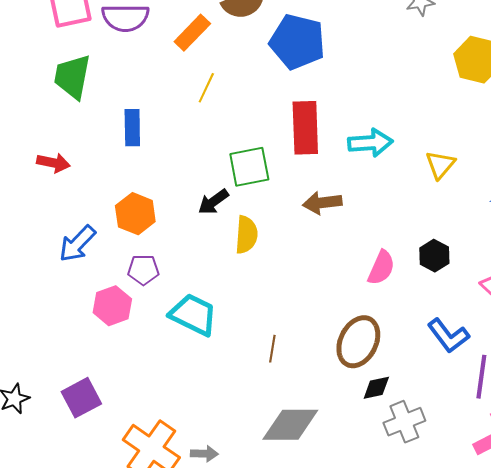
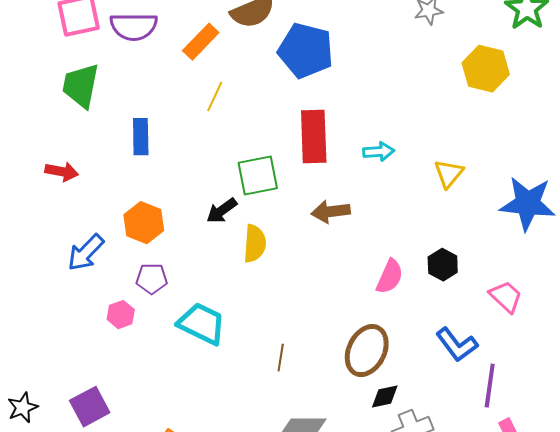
cyan arrow: (370, 143) -> (379, 152), size x0.7
pink hexagon: (112, 306) -> (121, 315), size x0.7

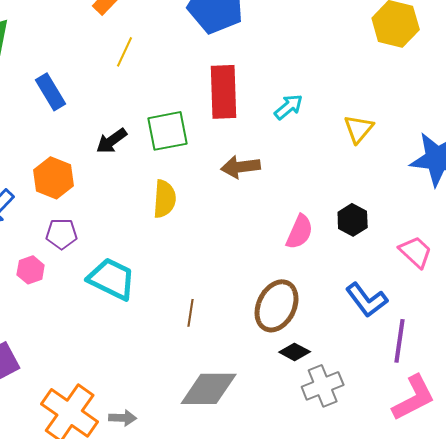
blue rectangle: (141, 137) -> (51, 92), turned -30
cyan arrow: (379, 152) -> (289, 107), turned -36
black arrow: (222, 211) -> (112, 141), moved
black diamond: (385, 397) -> (295, 352), turned 40

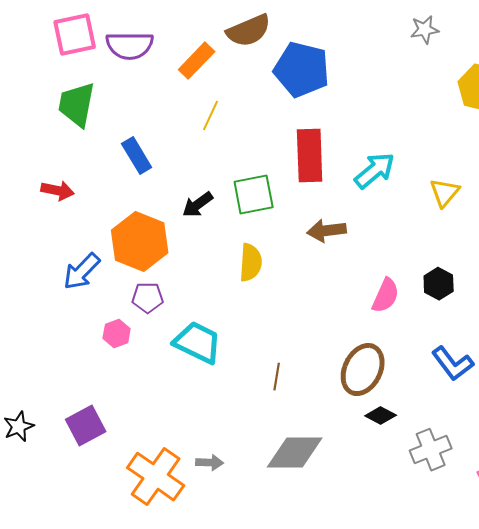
cyan arrow: (289, 107) -> (375, 171), size x1.4
orange hexagon: (54, 178) -> (140, 242), size x1.4
gray cross: (323, 386) -> (431, 450), moved
gray arrow: (123, 418) -> (210, 463), moved

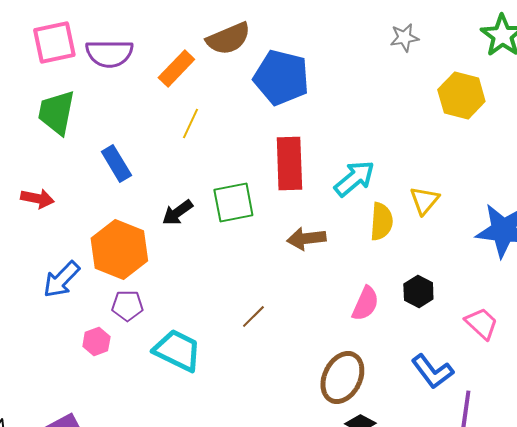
yellow semicircle: (251, 263) -> (381, 222), moved
brown line: (277, 377) -> (253, 316), moved, turned 36

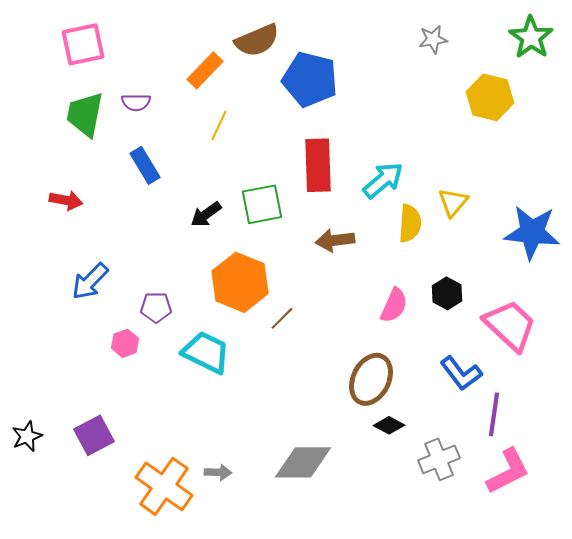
purple semicircle: (109, 54) -> (136, 102), moved, size x0.6
orange hexagon: (119, 250) -> (240, 282), moved
pink trapezoid: (481, 324) -> (510, 325), size x1.6

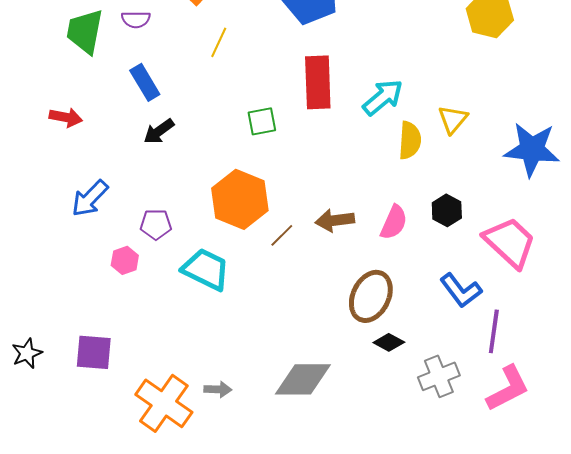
green square: (262, 204) -> (262, 121), size x0.7
black arrow: (206, 214) -> (159, 131), moved
brown arrow: (335, 240) -> (335, 220), moved
purple square: (94, 435) -> (94, 352), turned 33

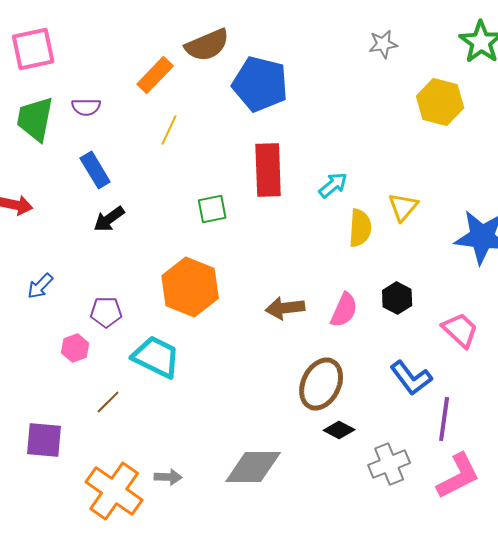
cyan arrow: (383, 97) -> (333, 185), size x0.7
blue arrow: (90, 198) -> (40, 286), size x0.7
brown line: (282, 235) -> (108, 402), moved
pink trapezoid: (510, 242) -> (460, 330), size x0.7

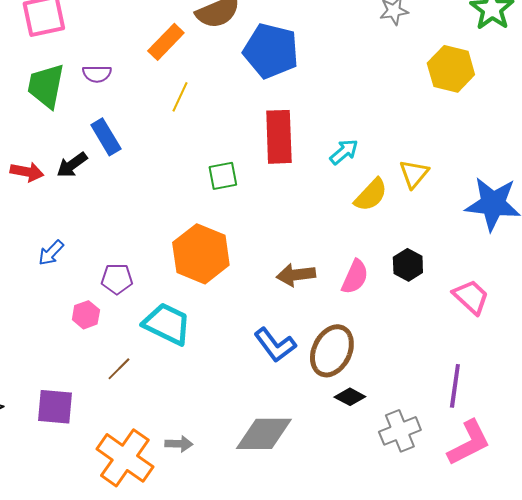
black arrow: (109, 219) -> (72, 165), moved
yellow semicircle: (360, 228) -> (371, 195), turned 39
blue L-shape: (411, 378) -> (275, 345), moved

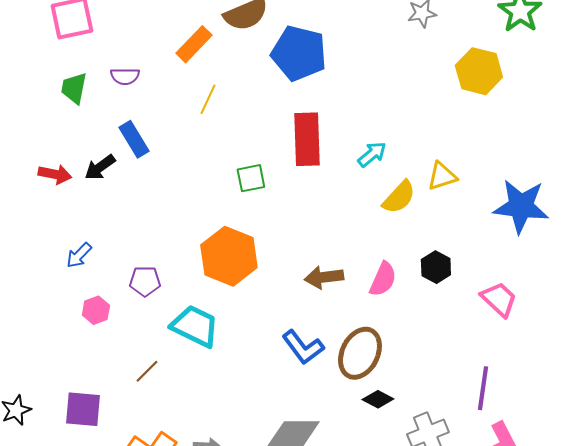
green trapezoid: (46, 86) -> (74, 88), size x0.7
yellow triangle: (414, 174) -> (442, 176), turned 32
pink hexagon: (86, 315) -> (96, 310), moved

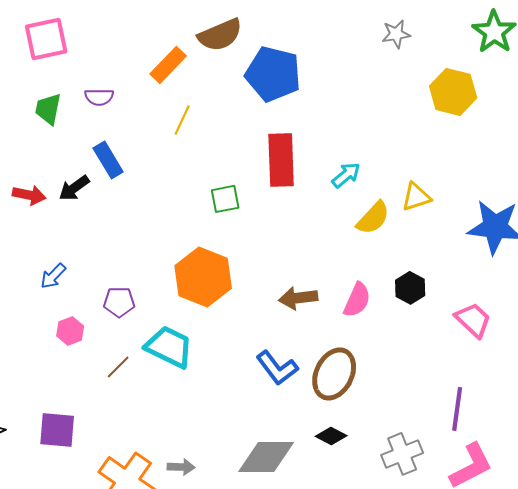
brown line: (147, 371) -> (118, 367), moved
black diamond: (378, 399) -> (331, 436), moved

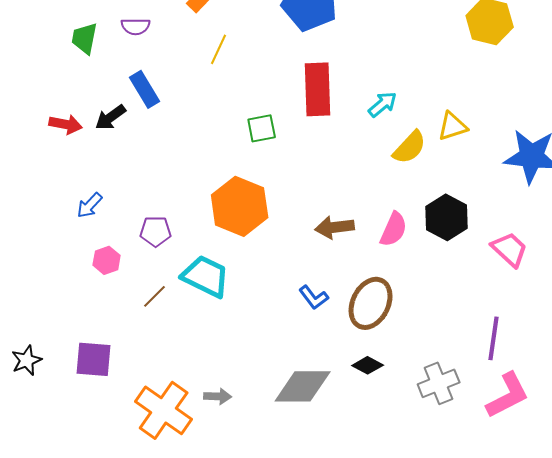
black hexagon: (410, 288) -> (447, 217), size x1.4
blue L-shape: (277, 368) -> (314, 297), size x0.7

